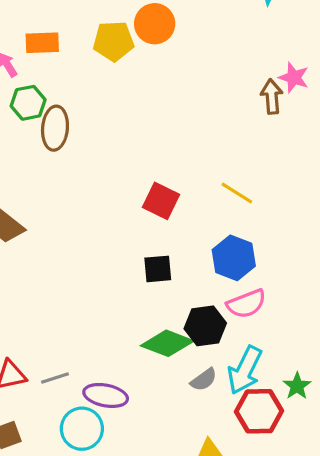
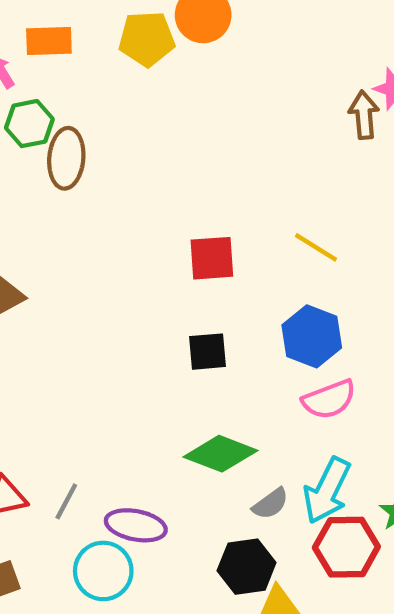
red square: (161, 201) -> (212, 258), turned -30
black hexagon: (205, 326) -> (247, 567), moved
gray line: (55, 378) -> (66, 501), turned -44

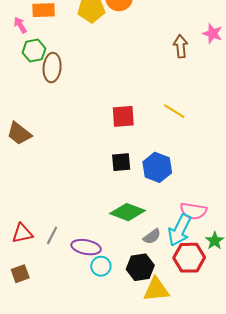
brown arrow: (364, 115) -> (181, 46), moved
blue hexagon: (312, 336) -> (157, 167), moved
pink semicircle: (329, 399) -> (193, 211), moved, turned 30
cyan circle: (103, 571) -> (101, 266), moved, size x0.7

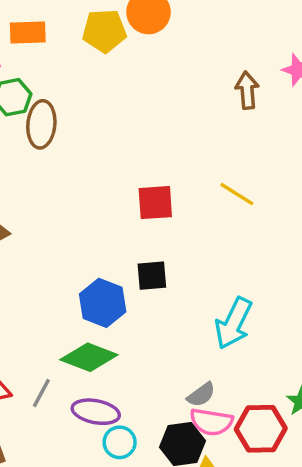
blue hexagon: (157, 167) -> (103, 303), moved
pink semicircle: (193, 211) -> (211, 422), moved
green diamond: (127, 212) -> (89, 357), moved
cyan arrow: (180, 230) -> (233, 323), moved

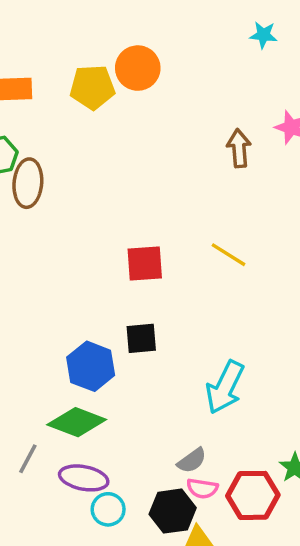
pink semicircle: (211, 422) -> (202, 488), size x0.7

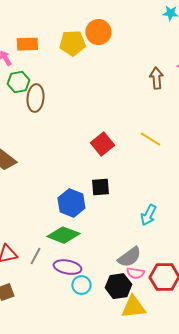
red square: (145, 263) -> (102, 144), turned -35
cyan arrow: (225, 387) -> (148, 215), size x0.7
gray semicircle: (192, 460) -> (129, 257), size x1.4

